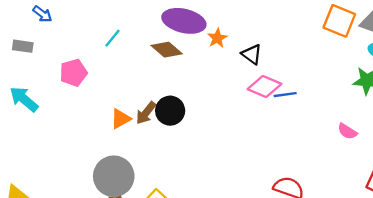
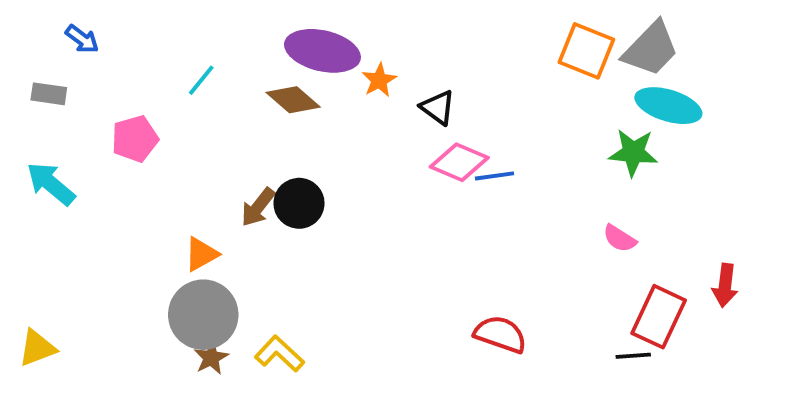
orange triangle: (121, 119) -> (201, 254), moved
pink semicircle: (347, 131) -> (620, 238), moved

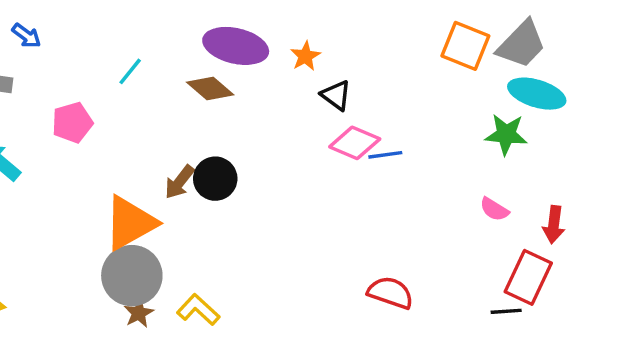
orange star: (379, 80) -> (305, 56), moved
orange triangle: (201, 254) -> (130, 223), size x1.8
red arrow: (725, 285) -> (554, 225), moved

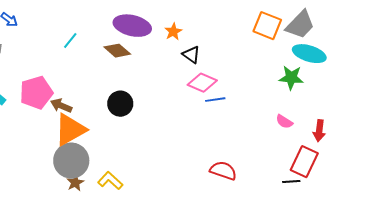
pink pentagon: (72, 122) -> (36, 93), moved, size x1.4
blue line: (385, 155) -> (215, 100), moved
brown arrow: (180, 182) -> (61, 106), moved, turned 75

